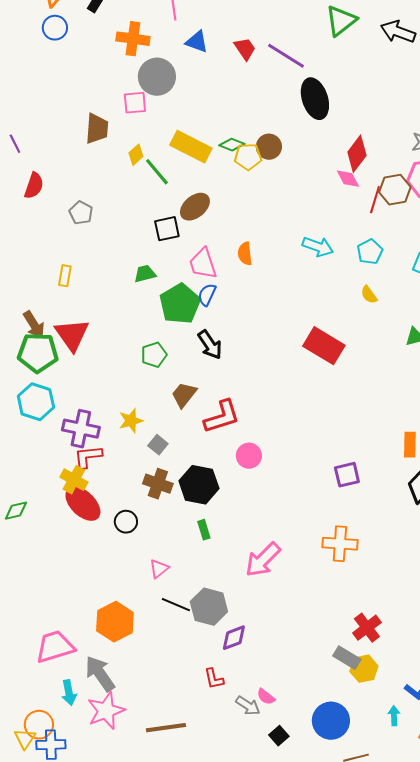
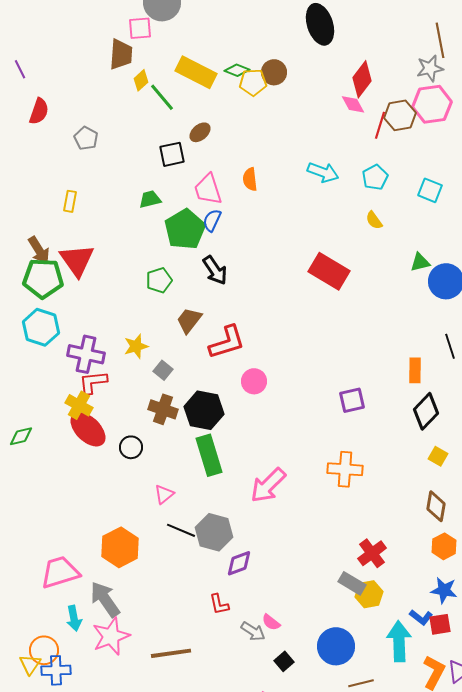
brown trapezoid: (97, 129) -> (121, 54), moved
brown ellipse: (195, 207) -> (200, 132), size x0.7
green rectangle: (204, 530) -> (209, 455), size x2.0
cyan arrow: (394, 716) -> (399, 641), size x2.0

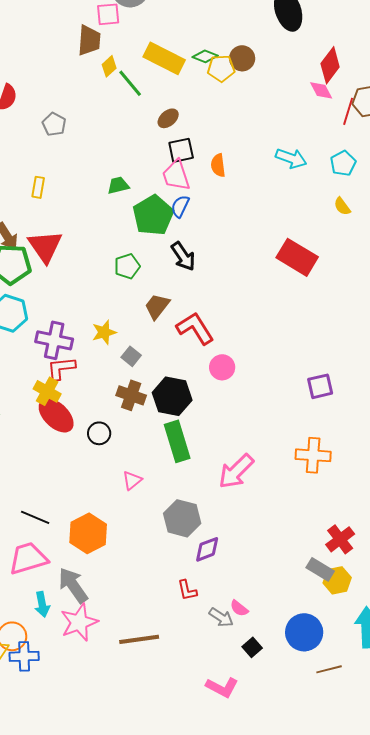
black square: (172, 154) -> (181, 150), moved
red L-shape: (227, 342) -> (195, 328), turned -105
black line: (181, 530) -> (35, 517), moved

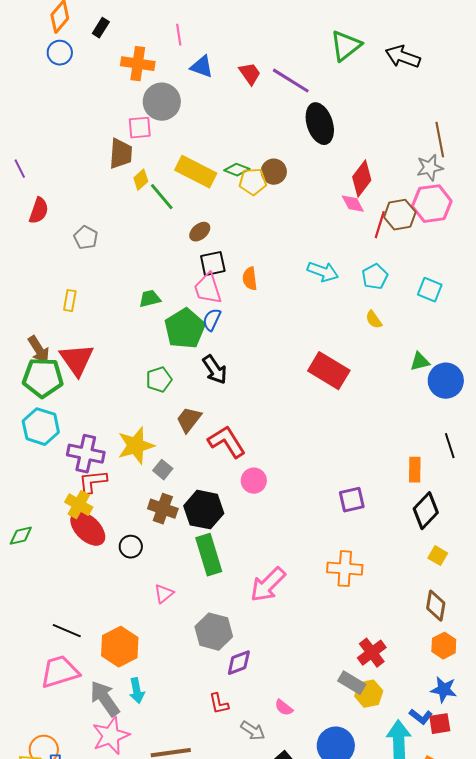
yellow star: (104, 332) -> (136, 446), size x1.5
cyan arrow: (42, 604) -> (137, 691), moved
pink semicircle: (239, 608) -> (284, 708), moved

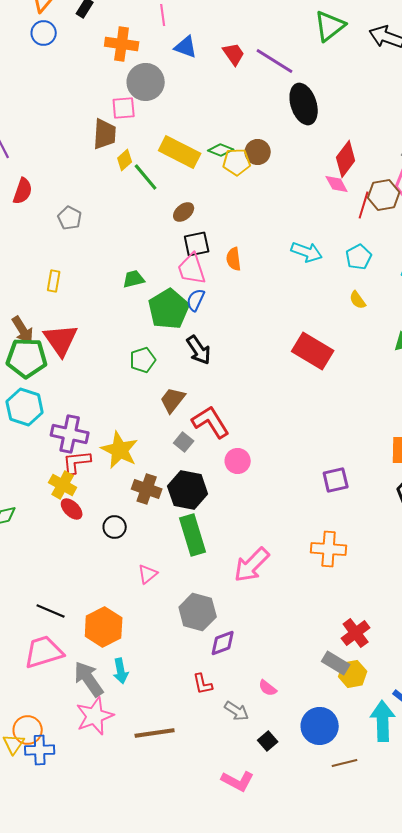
yellow star: (136, 446) -> (120, 450), moved, turned -30
gray square: (163, 470) -> (184, 442), moved
red ellipse: (88, 529) -> (72, 509), size x0.6

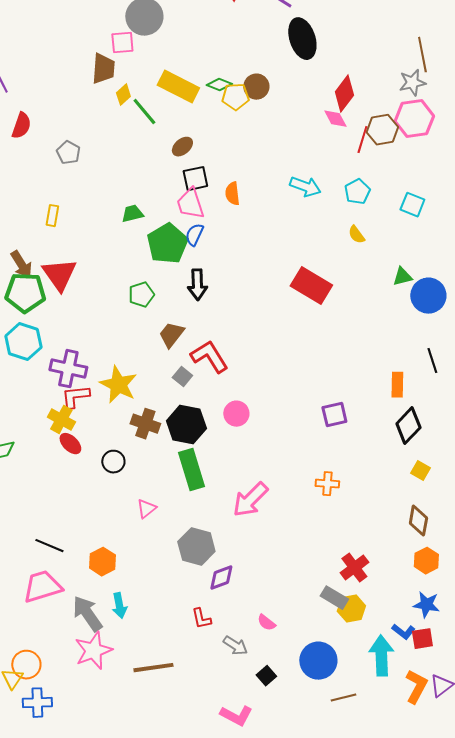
black arrow: (199, 350) -> (197, 285), turned 32
pink circle: (238, 461) -> (236, 414), moved
orange cross: (329, 549) -> (327, 484), size x0.7
orange hexagon: (104, 627) -> (102, 562), size x0.7
blue cross: (40, 750) -> (37, 703), moved

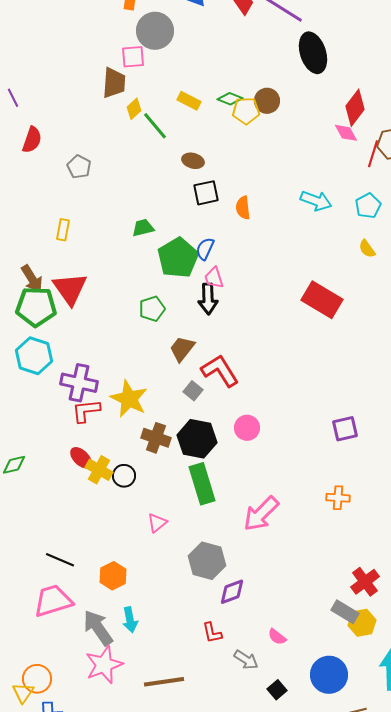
yellow rectangle: (178, 87) -> (189, 101), size x0.6
brown ellipse: (182, 147) -> (193, 161), turned 55
pink trapezoid: (190, 204) -> (214, 278), moved, size x0.7
yellow cross: (61, 420) -> (99, 470), moved

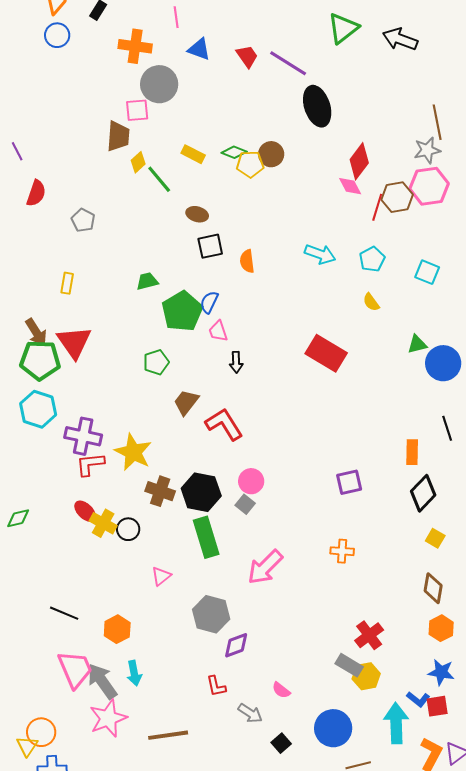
black arrow: (208, 299) -> (236, 362), moved, size x0.7
gray square: (193, 391) -> (245, 504), moved
pink trapezoid: (53, 601) -> (75, 669), moved, turned 84

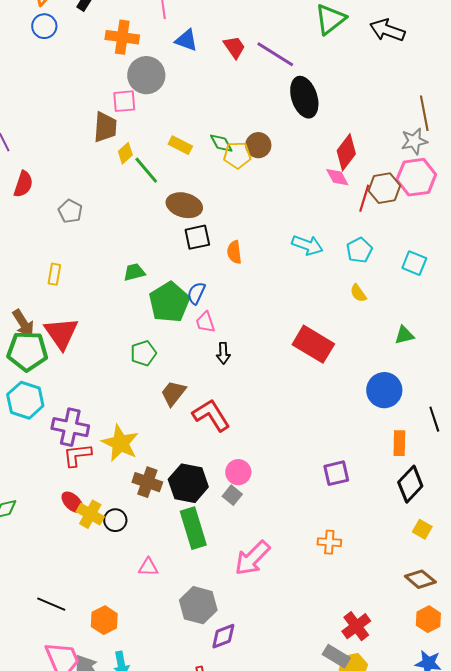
green diamond: (234, 152) -> (221, 143), turned 40
brown ellipse: (197, 214) -> (184, 205), size x1.6
blue circle: (443, 363) -> (384, 390), moved
pink triangle: (161, 576) -> (148, 567), turned 40
brown diamond: (433, 588) -> (420, 579), turned -60

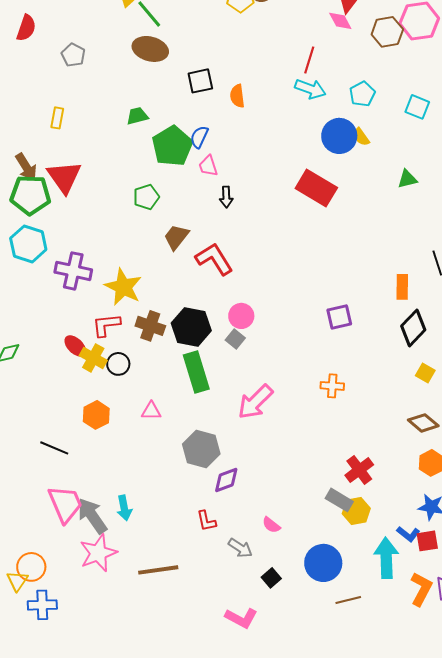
red line: (364, 198) -> (309, 60), moved
brown ellipse: (184, 205) -> (150, 49), moved
blue circle: (384, 390) -> (339, 136), moved
red L-shape: (77, 455) -> (106, 325), moved
orange hexagon: (104, 620) -> (96, 415), moved

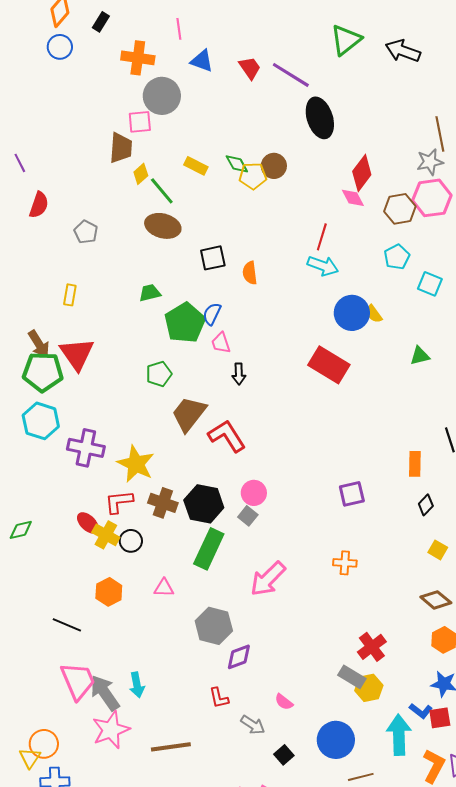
cyan pentagon: (362, 94) -> (397, 257), moved
brown trapezoid: (176, 237) -> (189, 414), size x1.4
black diamond: (413, 328) -> (426, 505), size x0.6
green rectangle: (196, 372) -> (209, 549), turned 42

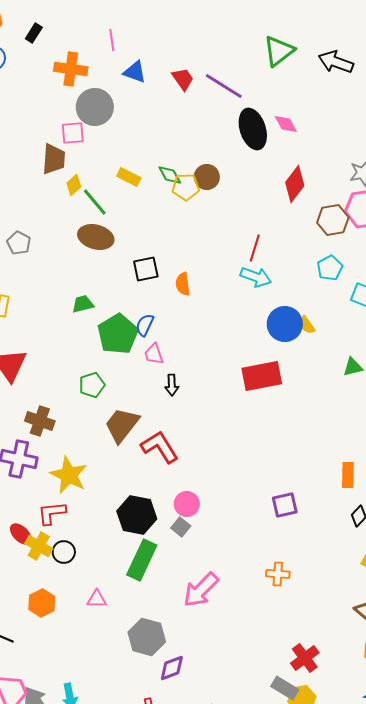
pink diamond: (353, 198) -> (286, 124), moved
red rectangle: (329, 365) -> (262, 376), turned -42
brown cross: (163, 503) -> (40, 421), moved

